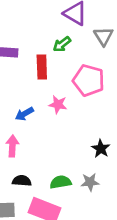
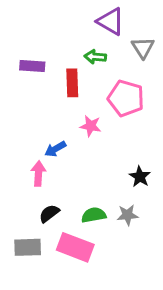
green arrow: (62, 44) -> (95, 57), turned 42
blue arrow: (24, 114) -> (55, 149), moved
black semicircle: (22, 181) -> (49, 213), turned -42

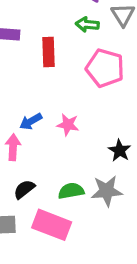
green arrow: (95, 57) -> (87, 24), moved
pink star: (91, 126) -> (68, 125), moved
gray star: (127, 215) -> (107, 191), size x1.4

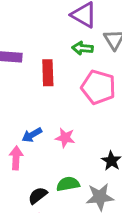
black semicircle: (24, 189) -> (38, 195), moved
green semicircle: (71, 191) -> (68, 184), moved

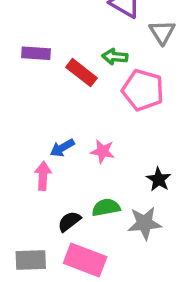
green arrow: (82, 48) -> (115, 57), moved
red rectangle: (48, 73) -> (82, 73), turned -50

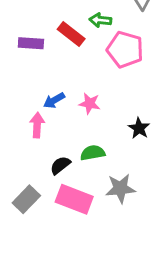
purple rectangle: (36, 53) -> (31, 43), moved
gray star: (145, 223) -> (120, 188), moved
gray rectangle: (31, 260) -> (26, 199), turned -44

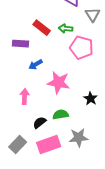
red rectangle: (71, 34) -> (42, 28), moved
blue arrow: (54, 100) -> (36, 65), moved
pink star: (90, 103) -> (59, 83), size x1.6
pink rectangle: (74, 199) -> (49, 145), turned -40

